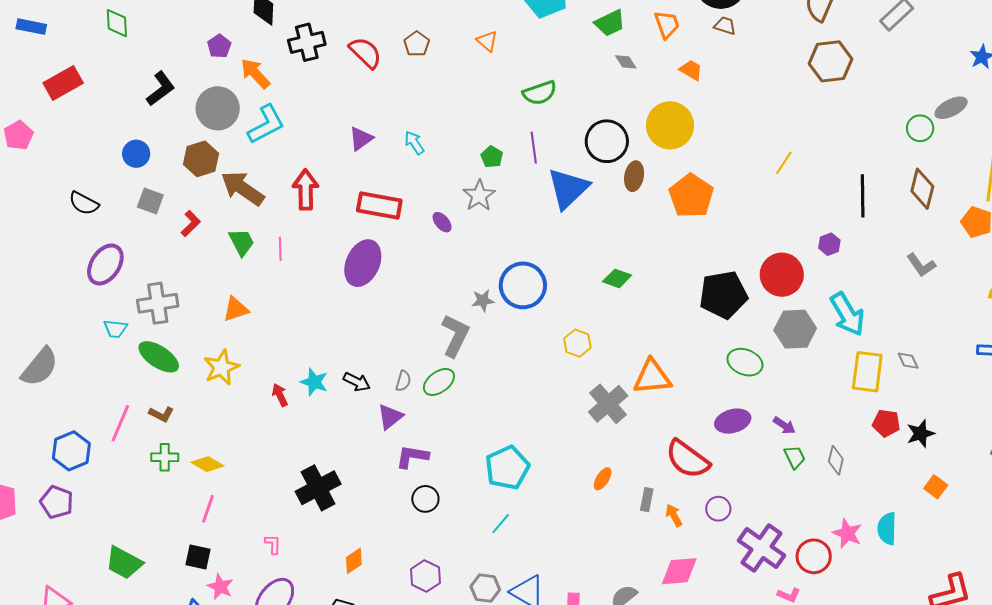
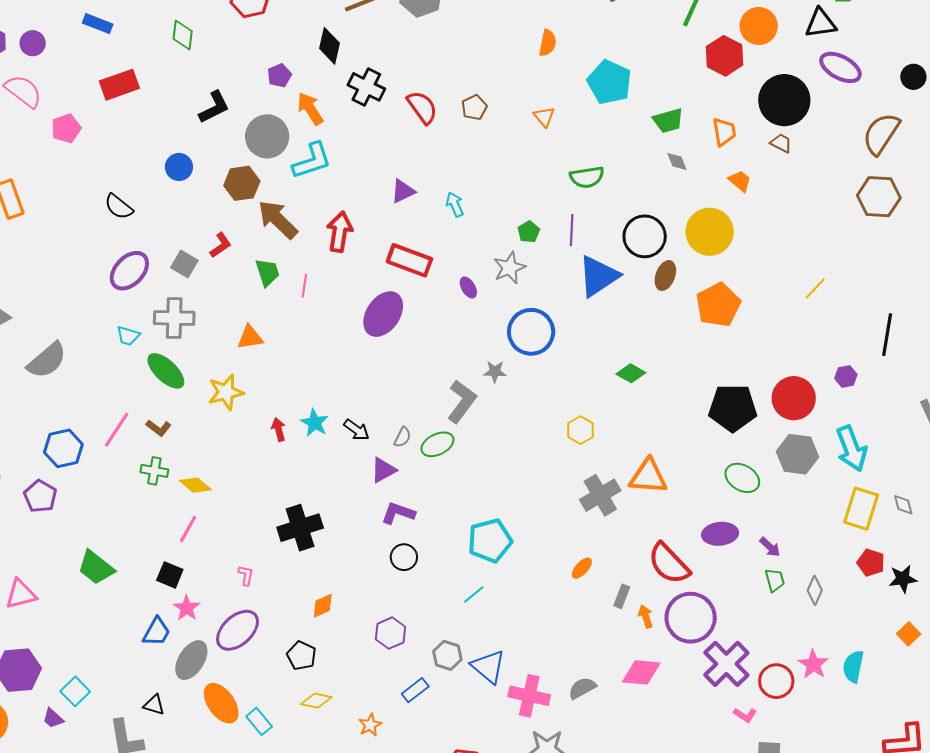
black cross: (307, 42) -> (366, 87), turned 30
gray square: (150, 201) -> (184, 264), moved
blue circle: (523, 285) -> (531, 332), moved
purple circle: (718, 509) -> (691, 618), size x2.0

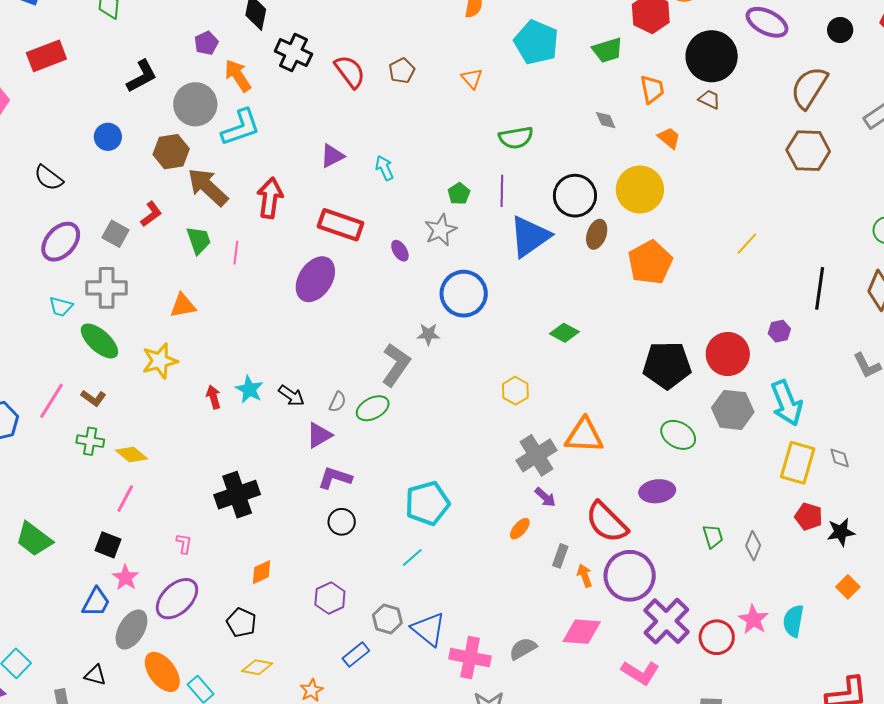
green trapezoid: (668, 121) -> (607, 50), moved
purple arrow: (770, 547) -> (545, 497), moved
pink L-shape: (745, 715) -> (640, 673), moved, size x1.6

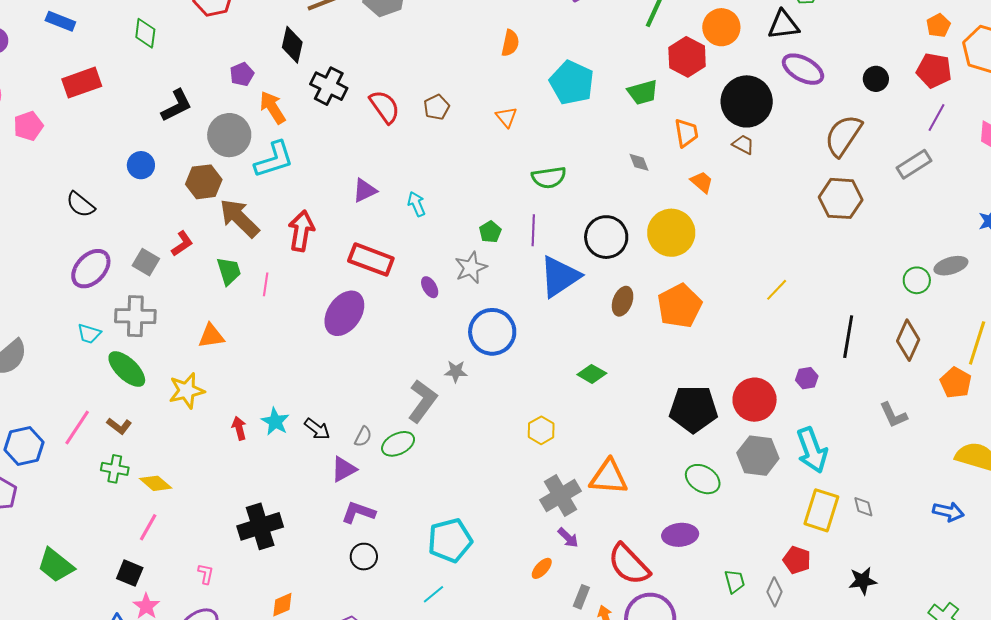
brown ellipse: (597, 234) -> (623, 301), moved
red pentagon: (809, 517) -> (797, 560), moved

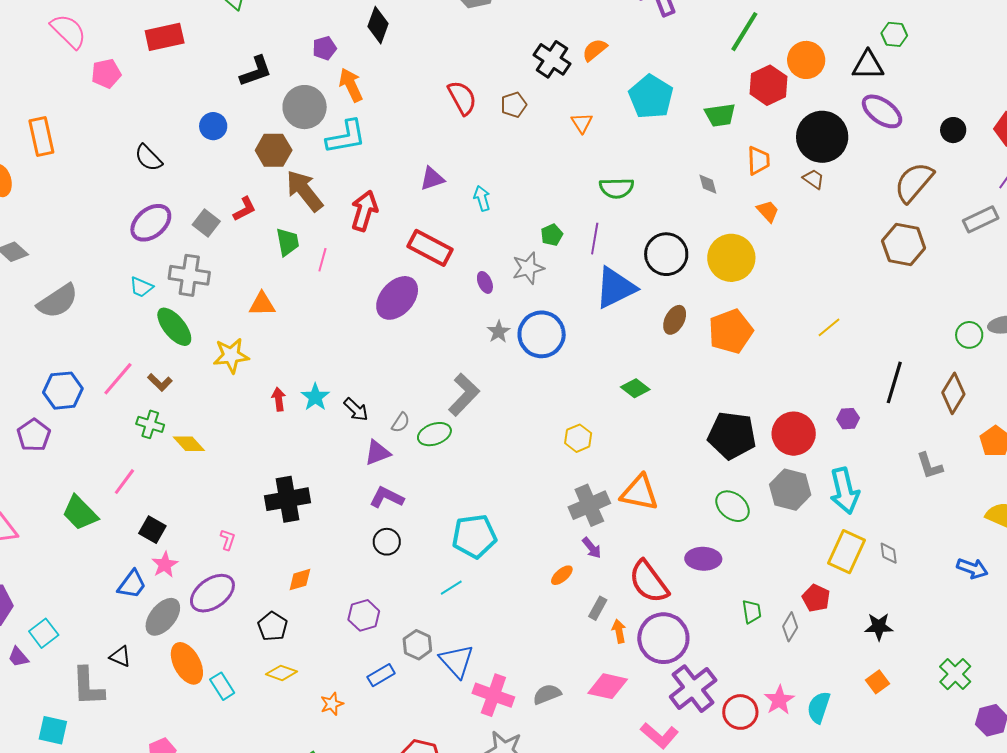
orange semicircle: (510, 43) -> (595, 50), turned -148
black cross: (329, 86) -> (552, 59), moved
gray star: (456, 371) -> (499, 332), moved, turned 30
pink line: (148, 527) -> (124, 482), moved

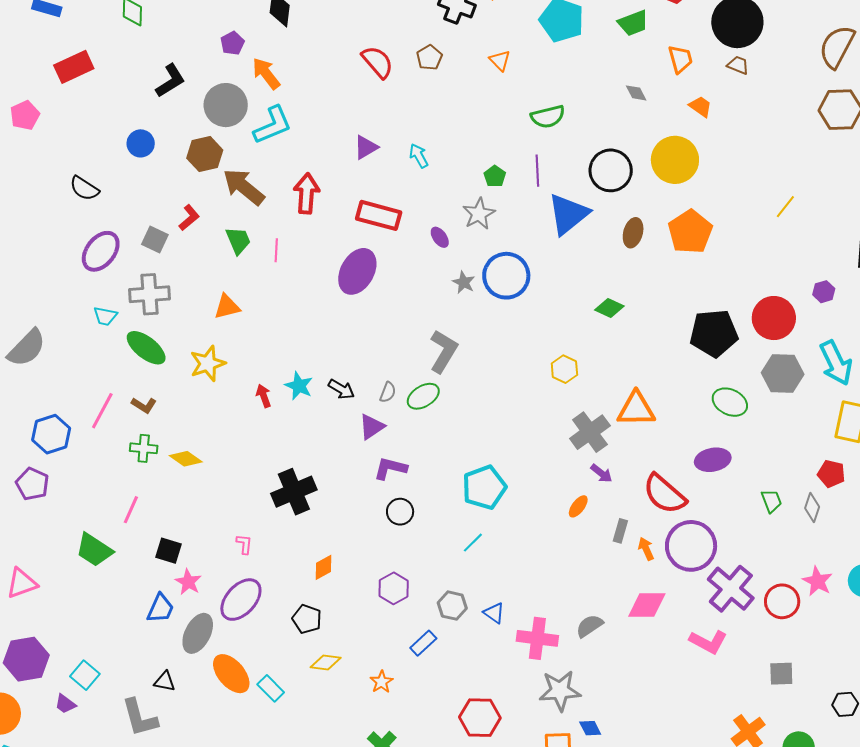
blue triangle: (457, 661) -> (494, 613), size x0.6

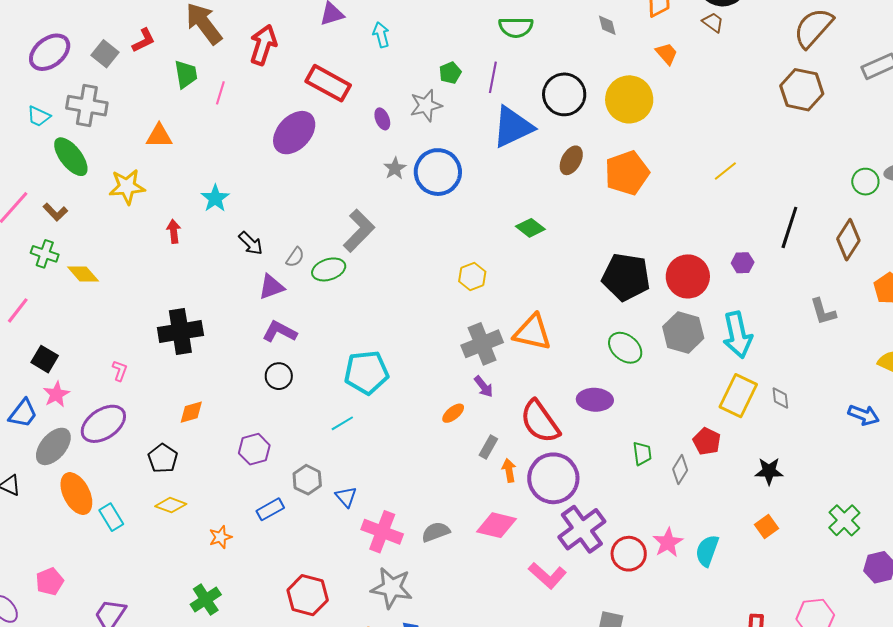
cyan star: (299, 386) -> (215, 198), moved

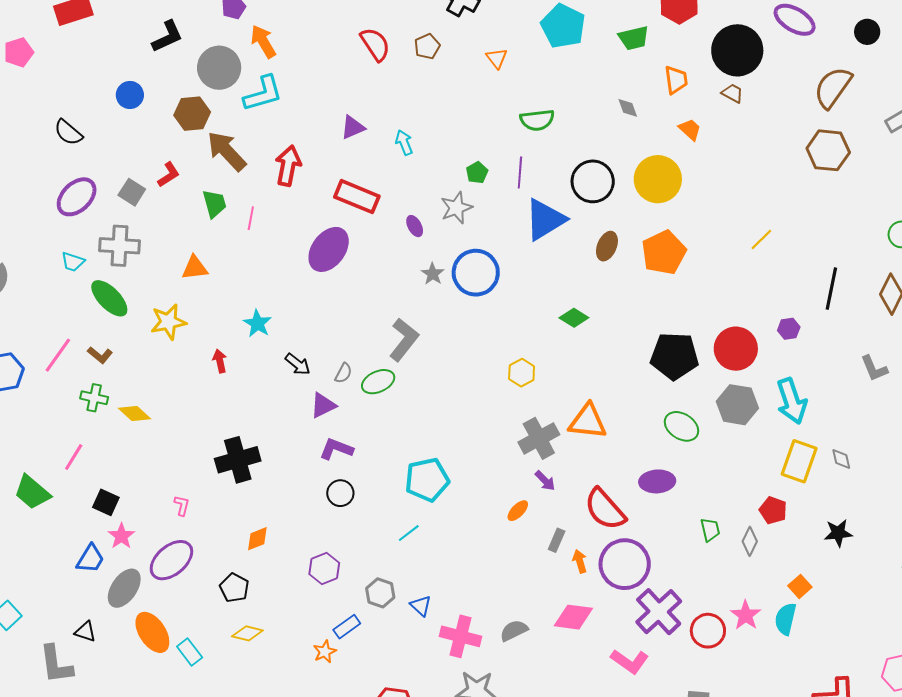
orange square: (766, 526) -> (800, 586), moved
orange star: (220, 537) -> (325, 652), moved

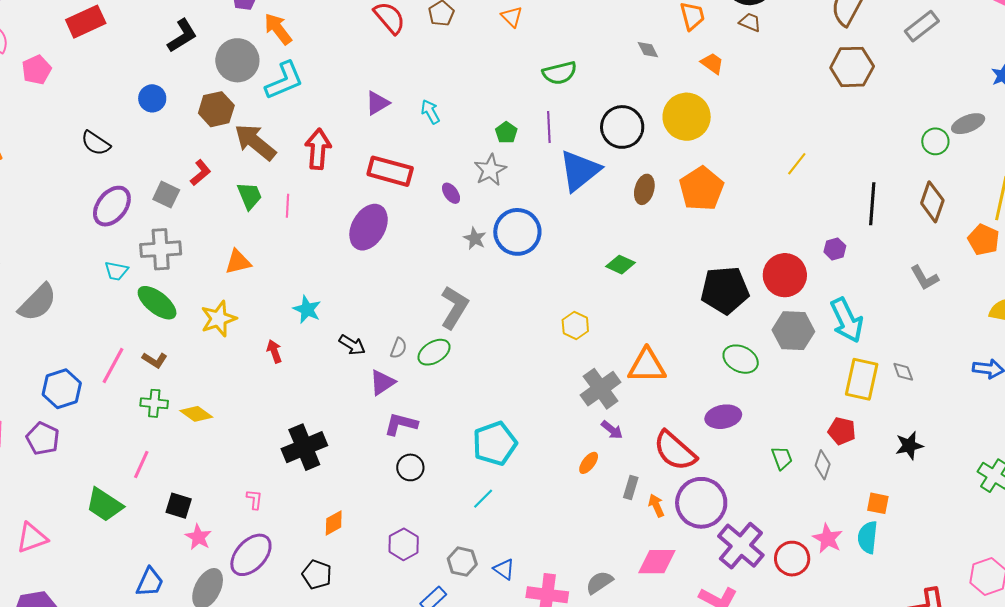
blue trapezoid: (90, 559) -> (150, 582), moved
orange square: (800, 586) -> (878, 503), turned -30

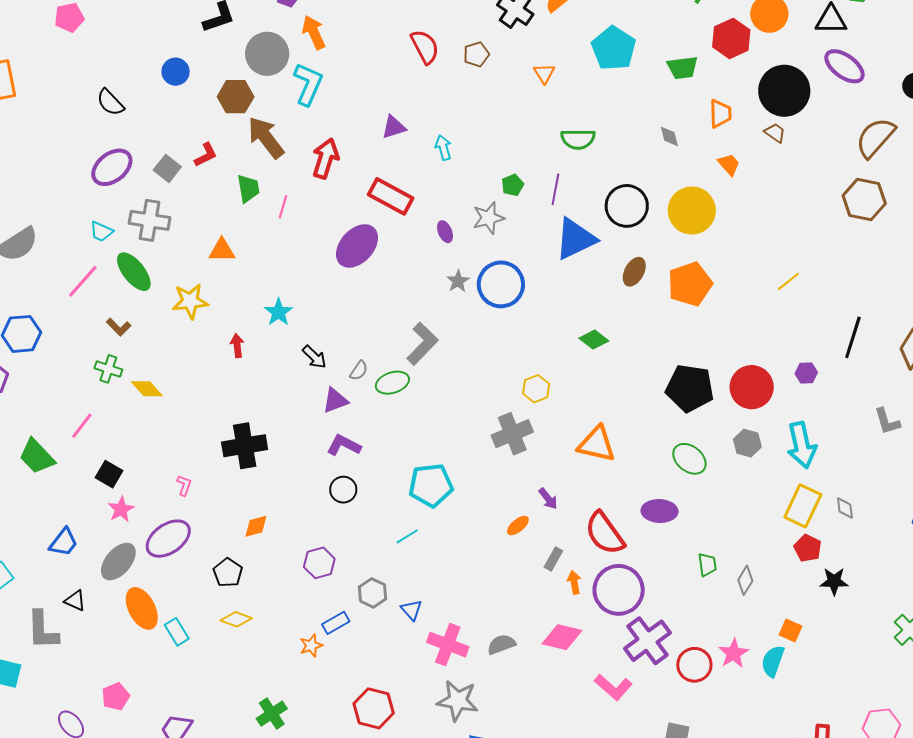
cyan L-shape: (284, 81) -> (308, 84), turned -57
gray hexagon: (793, 331) -> (747, 443), size x0.7
pink line: (113, 366) -> (83, 281), moved
gray cross: (601, 389) -> (512, 434), moved
red pentagon: (842, 431) -> (808, 548), moved

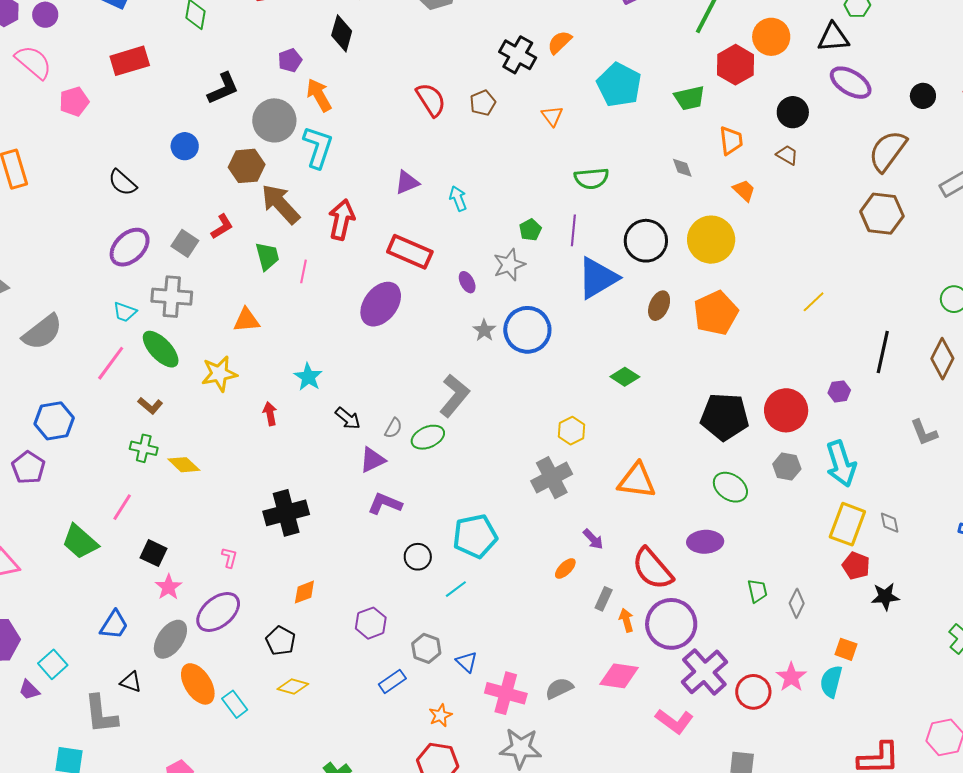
black circle: (784, 91) -> (793, 112), size x0.6
black circle: (343, 490) -> (418, 557), moved
orange star: (311, 646) -> (440, 715), moved

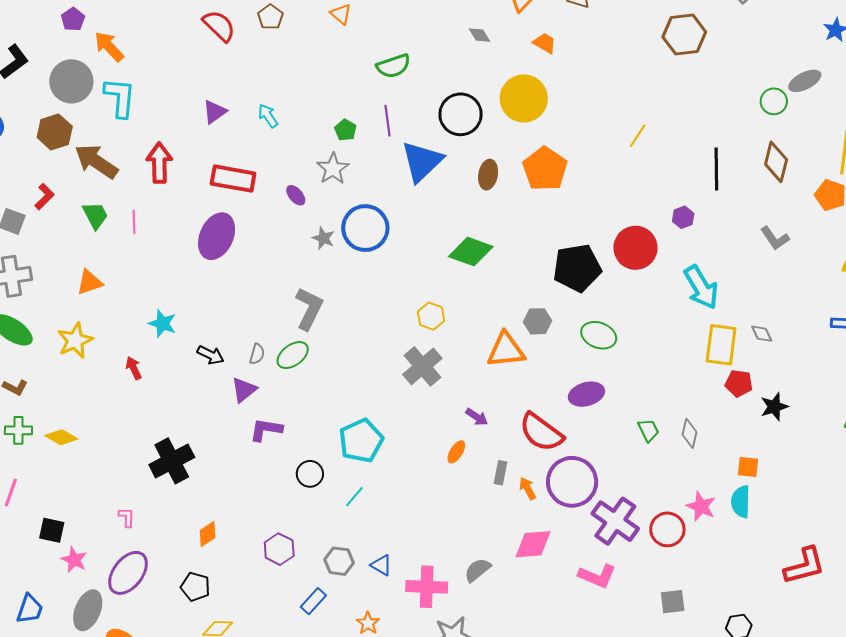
green diamond: (625, 377) -> (471, 252), size x1.5
gray hexagon: (787, 466) -> (537, 321), moved

